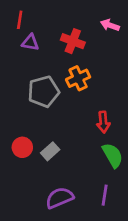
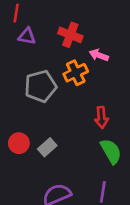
pink arrow: (110, 25) -> (99, 55), moved

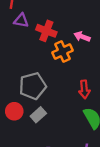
red cross: (70, 35) -> (46, 31), moved
gray pentagon: (41, 86) -> (33, 86), moved

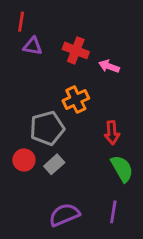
red cross: (46, 31) -> (76, 50), moved
orange cross: (62, 52) -> (76, 99), moved

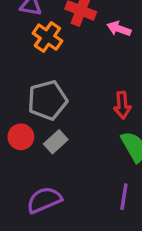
orange cross: (76, 99) -> (47, 37), moved, turned -30
purple semicircle: (64, 215) -> (44, 200), moved

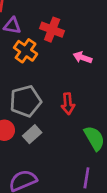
pink arrow: (119, 29) -> (82, 57), moved
red arrow: (122, 105) -> (68, 104), moved

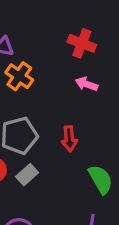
red cross: (52, 30) -> (82, 43), moved

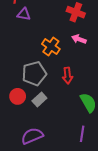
orange cross: (19, 76) -> (51, 46), moved

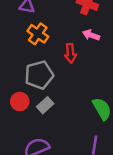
orange cross: (51, 46) -> (38, 34), moved
red arrow: (68, 76) -> (70, 53), moved

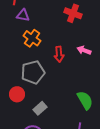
pink arrow: (91, 35) -> (84, 50), moved
gray rectangle: (45, 105) -> (40, 108), moved

